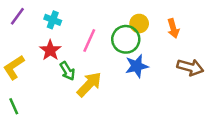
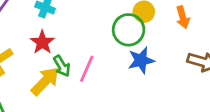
pink line: (89, 41) -> (87, 69), moved
yellow arrow: (89, 84) -> (45, 81), moved

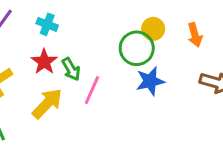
green arrow: (62, 66) -> (71, 69), moved

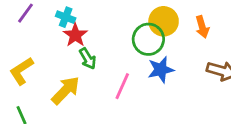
yellow circle: (153, 29) -> (164, 21), size x1.4
red star: (44, 62) -> (75, 35), moved
pink line: (92, 90) -> (122, 86), moved

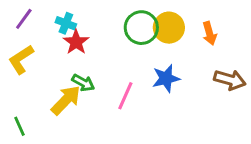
green circle: (148, 39) -> (141, 28), moved
green arrow: (88, 59) -> (83, 83), moved, turned -30
yellow L-shape: (21, 71) -> (21, 59), moved

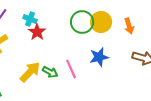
green arrow: (83, 83) -> (50, 72), moved
pink line: (125, 96) -> (71, 69), turned -48

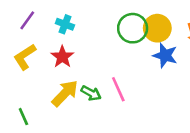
red star: (37, 32) -> (62, 57), moved
blue star: (99, 57) -> (165, 55), moved, turned 30

